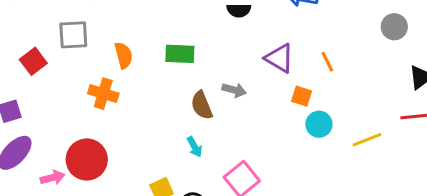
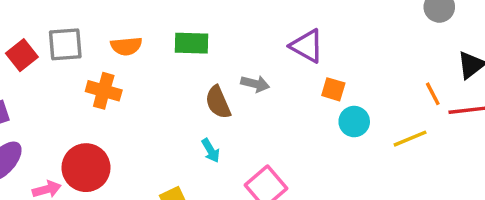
gray square: (73, 35) -> (65, 44), moved
orange semicircle: (124, 55) -> (126, 46), turned 100
orange line: (327, 62) -> (433, 94), moved

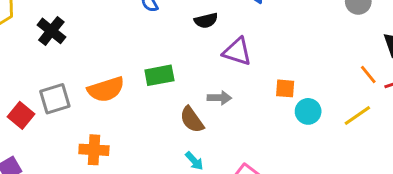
orange semicircle: (126, 46) -> (106, 89), size x1.4
purple triangle: (307, 46) -> (237, 52), moved
orange cross: (104, 91) -> (94, 150), moved

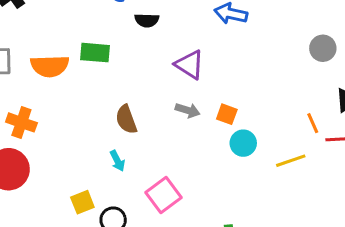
black semicircle: (206, 20) -> (147, 20), moved
green rectangle: (159, 75) -> (95, 53), moved
gray arrow: (219, 98) -> (188, 110), moved

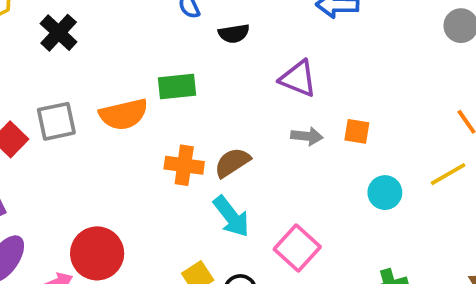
brown semicircle: (126, 119) -> (232, 162), turned 88
orange cross: (21, 122) -> (184, 165), moved
cyan circle: (243, 143) -> (385, 193), moved
cyan arrow: (117, 161) -> (231, 216), size x1.6

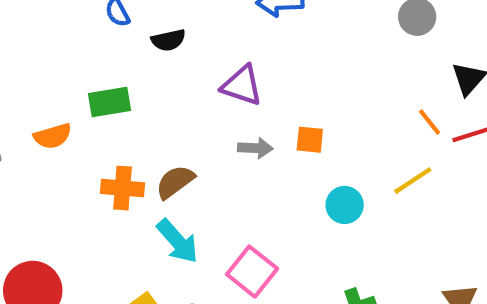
orange semicircle: (124, 114) -> (53, 136), size x0.7

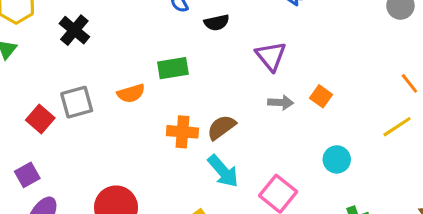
purple triangle: (242, 85) -> (271, 56), turned 32
orange square: (310, 140) -> (321, 96), turned 30
cyan circle: (345, 205) -> (337, 159), moved

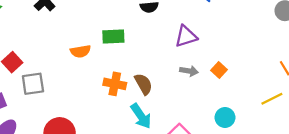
purple triangle: (271, 56) -> (186, 36), turned 45
gray square: (77, 102) -> (33, 84), moved
brown semicircle: (221, 127) -> (144, 84), turned 90

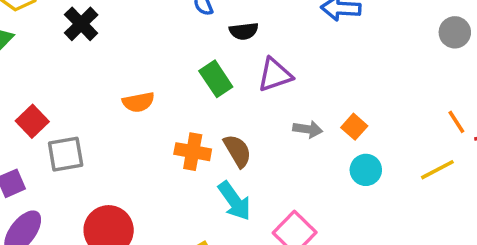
purple triangle: (186, 36) -> (275, 75), moved
green rectangle: (113, 37) -> (216, 79), moved, turned 60
cyan circle: (225, 117) -> (366, 170), moved

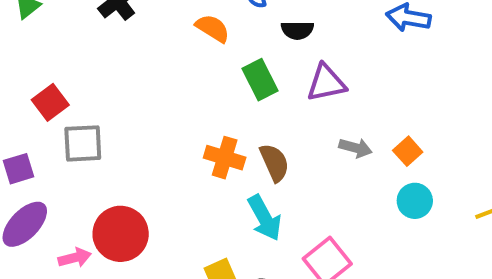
orange semicircle: (138, 102) -> (213, 28), moved, turned -144

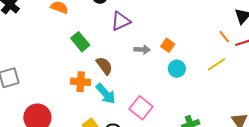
green rectangle: (260, 80) -> (80, 42), moved
orange cross: (225, 158) -> (81, 82), moved

